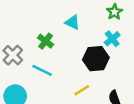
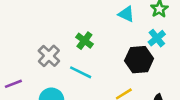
cyan triangle: (72, 22) -> (126, 14), moved

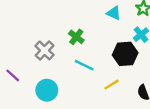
cyan line: (81, 72) -> (84, 65), moved
purple line: (13, 84) -> (13, 75), turned 63

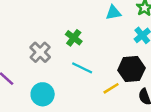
cyan triangle: (114, 13) -> (113, 13), turned -35
black hexagon: (125, 54) -> (131, 69), moved

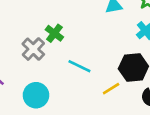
green cross: (74, 38) -> (54, 33), moved

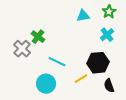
cyan circle: (36, 95) -> (46, 84), moved

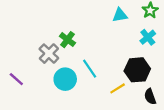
cyan line: (57, 62) -> (90, 69), turned 30
cyan circle: (46, 84) -> (65, 79), moved

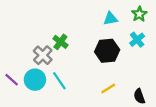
cyan line: (90, 69) -> (59, 81), moved
black hexagon: (137, 70) -> (107, 51), moved
cyan circle: (65, 79) -> (35, 80), moved

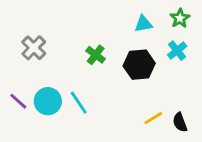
green cross: (60, 42) -> (96, 55), moved
gray cross: (43, 55) -> (34, 48), moved
yellow line: (108, 89) -> (153, 118), moved

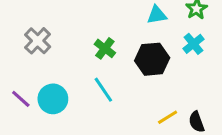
cyan line: (79, 103) -> (103, 90), moved

